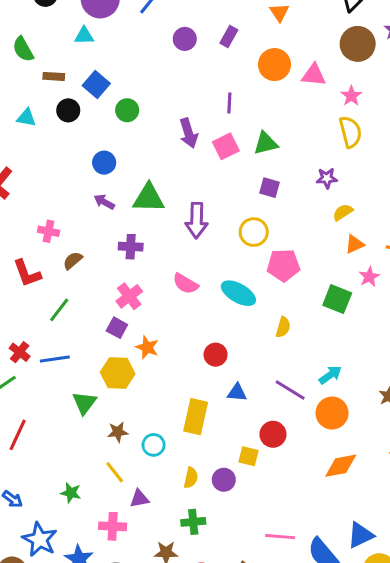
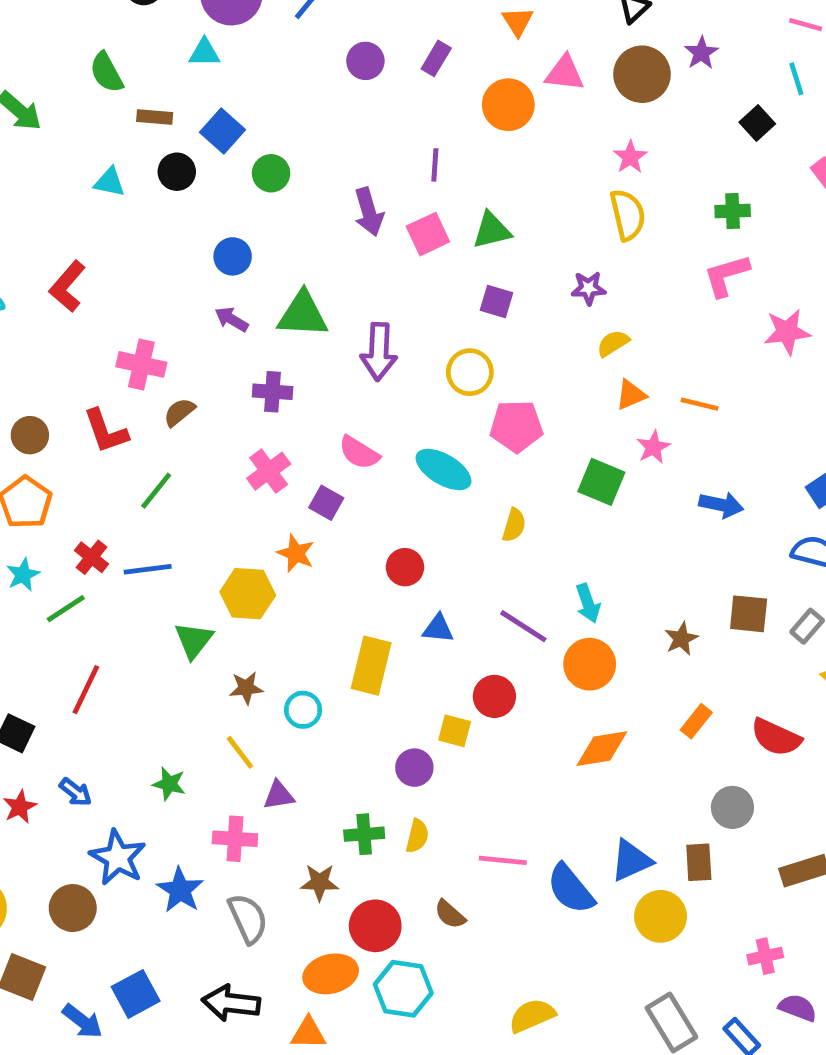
pink triangle: (314, 75) -> (565, 73), moved
pink cross: (48, 231) -> (141, 364), size x1.4
purple square: (117, 328) -> (326, 503), moved
cyan arrow: (330, 375) -> (588, 603), turned 105
yellow semicircle: (191, 478) -> (417, 836), moved

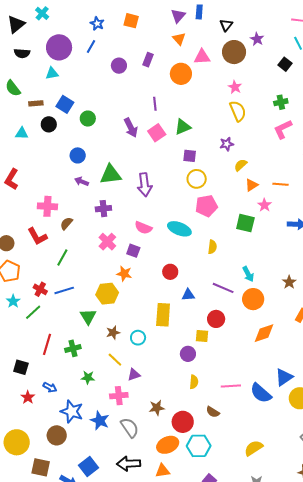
yellow circle: (470, 372) -> (197, 179), moved
green cross: (364, 834) -> (73, 348), moved

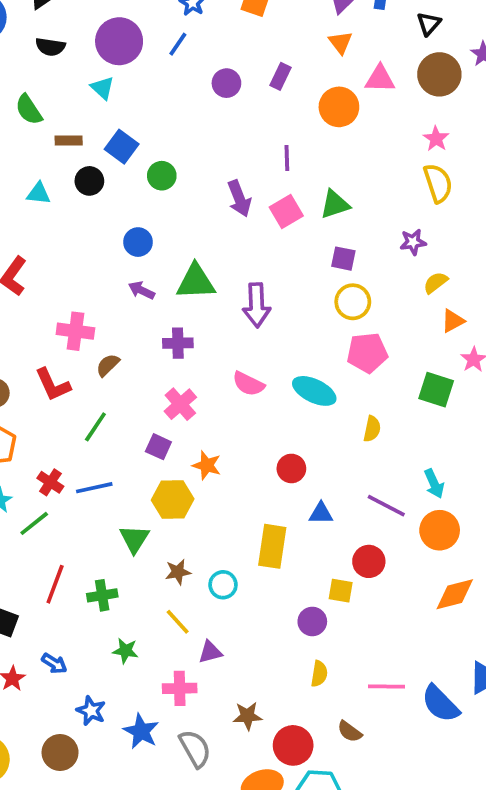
cyan triangle: (52, 73) -> (102, 88), turned 48
purple square: (133, 251) -> (158, 447), moved
blue star: (72, 411) -> (91, 711), size x0.7

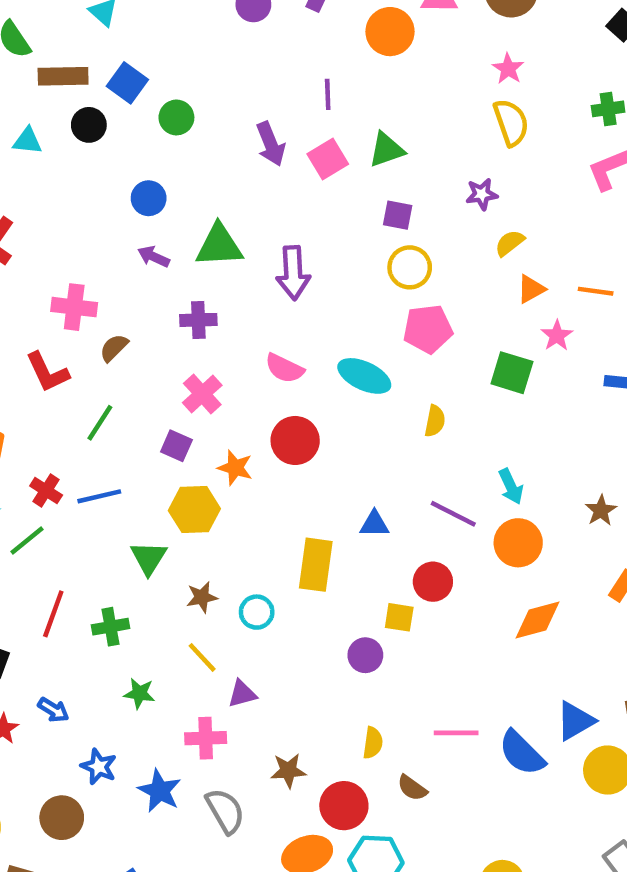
brown rectangle: (69, 141) -> (63, 76), size x1.5
red circle: (291, 468) -> (295, 440), moved, size x1.4
yellow semicircle: (319, 674) -> (373, 743), moved

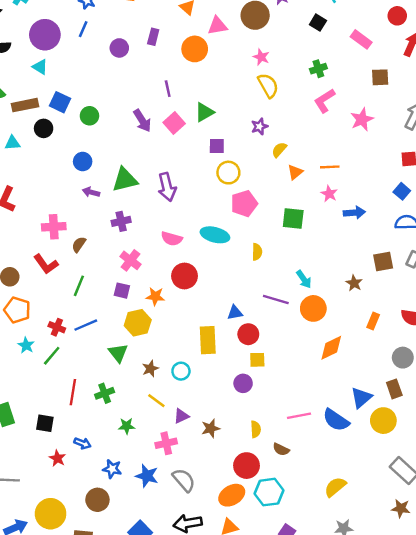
pink star: (557, 335) -> (329, 194), moved
red circle: (433, 582) -> (248, 334), moved
brown star: (288, 771) -> (211, 428), moved

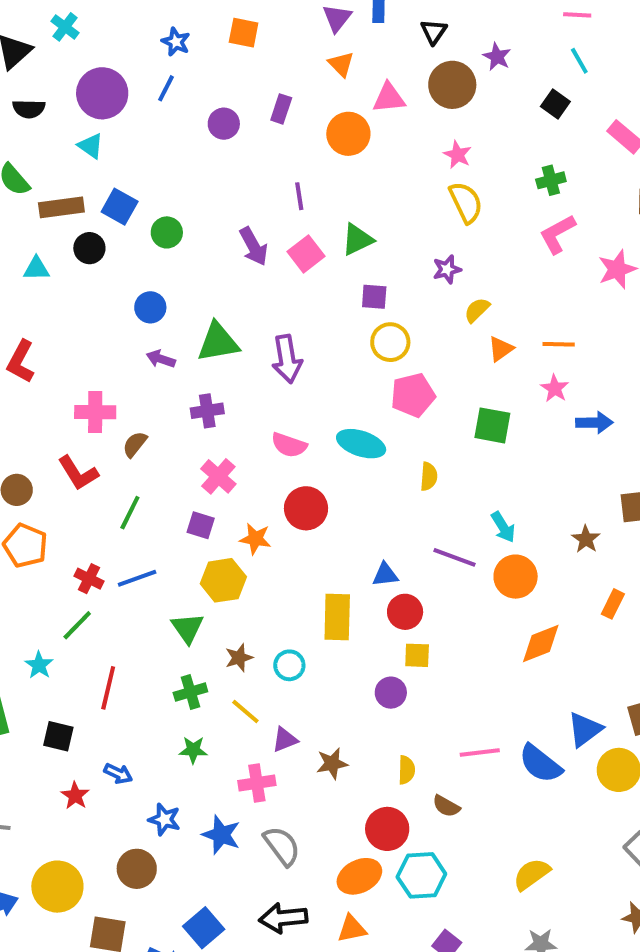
cyan star: (26, 345) -> (39, 665), moved
green cross: (105, 393) -> (190, 692), moved

